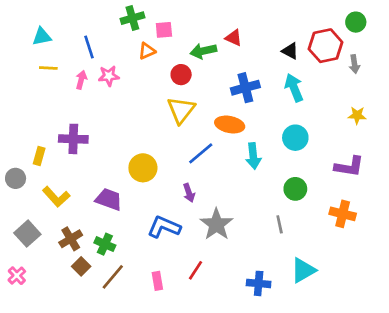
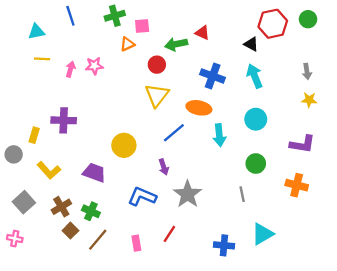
red hexagon: (326, 46) -> (273, 24), moved
blue line: (89, 47) -> (70, 16), moved
gray arrow: (354, 64) -> (307, 71), moved
blue cross: (245, 88) -> (213, 76), turned 35
pink cross: (17, 276) -> (15, 239), turned -35

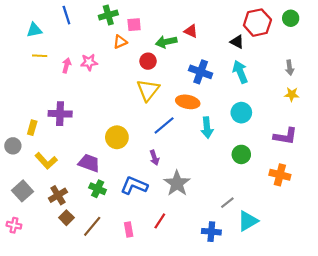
gray line: (242, 194) -> (227, 203), moved, turned 64
green cross: (91, 211) -> (98, 189), moved

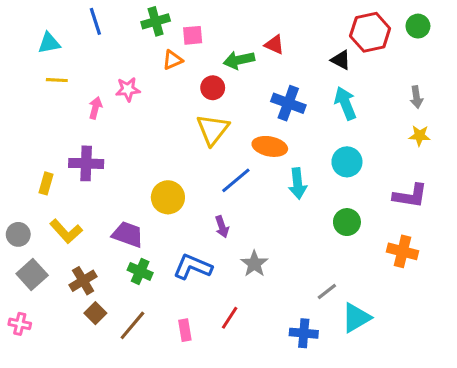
pink arrow: (66, 65) -> (95, 108), moved
gray circle: (13, 146) -> (18, 234), moved
gray star: (177, 183) -> (254, 264), size x0.7

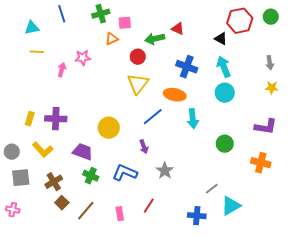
cyan circle: (347, 162) -> (225, 93), moved
purple cross: (86, 163) -> (56, 119), moved
gray square: (32, 275) -> (21, 178), turned 36

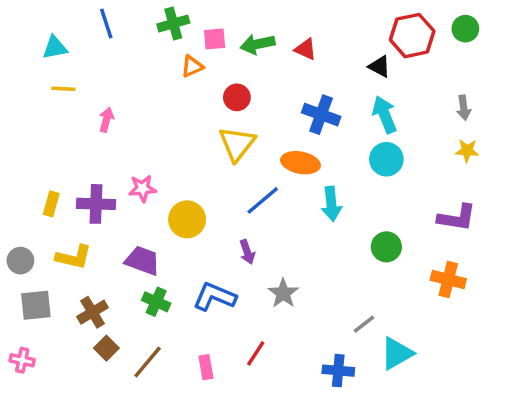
green arrow: (155, 39) -> (258, 44), moved
pink star: (83, 58) -> (142, 188), moved
yellow L-shape: (43, 150) -> (74, 257), turned -35

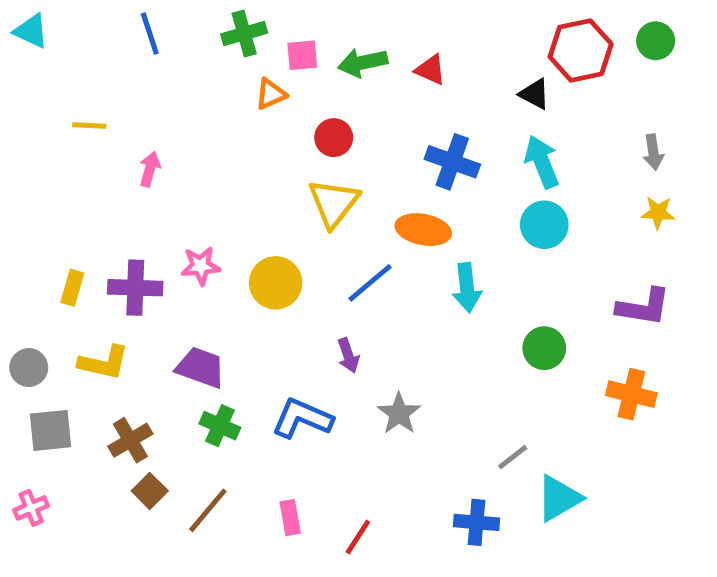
cyan triangle: (55, 48) -> (31, 31), moved, turned 36
yellow circle: (187, 219) -> (276, 283), moved
red line: (256, 353) -> (358, 537), moved
pink cross: (22, 360) -> (31, 508), turned -35

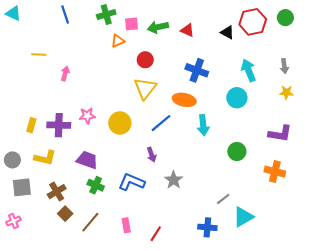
black triangle: (535, 94) -> (227, 32), moved
cyan arrow: (542, 162) -> (248, 70), moved

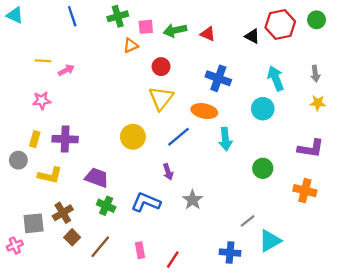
pink arrow: (65, 73) -> (66, 70), moved, turned 48
pink star: (87, 116) -> (42, 101), moved
gray circle: (12, 160) -> (18, 160), moved
gray square: (22, 187) -> (34, 223), moved

